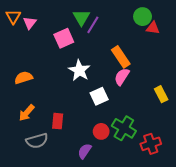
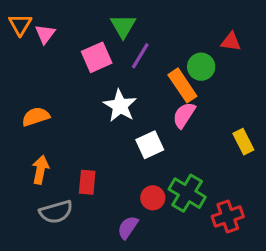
green circle: (143, 17) -> (201, 67), moved
purple line: (93, 25) -> (140, 56), moved
orange arrow: (27, 113) -> (40, 170), turned 150

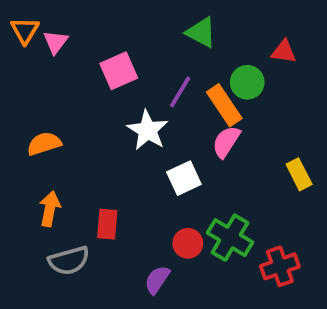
green triangle: (123, 26) -> (201, 32), moved, turned -32
purple line: (140, 56) -> (180, 92), moved

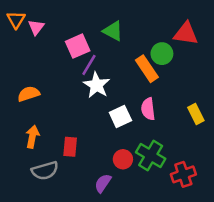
green triangle: (201, 32) -> (113, 31), moved
red triangle: (284, 52) -> (186, 33), size x1.5
purple line: (180, 92) -> (89, 65), moved
pink semicircle: (226, 142) -> (148, 109), moved, turned -40

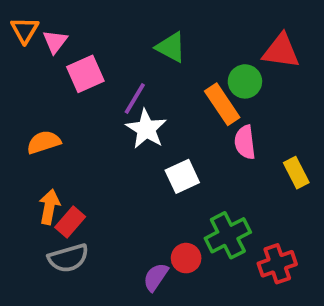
pink square: (78, 46) -> (85, 74), moved
pink semicircle: (148, 109) -> (245, 142), moved
red rectangle: (70, 147) -> (70, 222), moved, turned 36
green cross: (151, 155) -> (228, 235), turned 32
red circle: (123, 159) -> (186, 258), moved

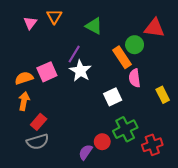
orange triangle: (25, 30) -> (54, 17), moved
pink square: (85, 74) -> (47, 72), moved
white square: (182, 176) -> (113, 97), moved
orange arrow: (49, 207) -> (24, 101), moved

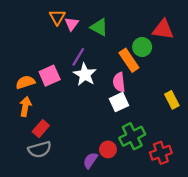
pink triangle: (30, 23) -> (72, 24), moved
pink semicircle: (135, 78) -> (119, 82), moved

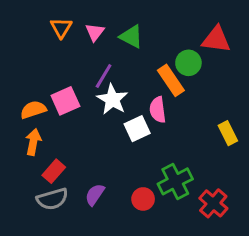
orange triangle: (57, 17) -> (61, 28), moved
white square: (119, 102) -> (137, 129), moved
red cross: (161, 153) -> (213, 203), turned -30
purple semicircle: (90, 160) -> (95, 195), moved

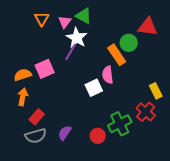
green triangle: (131, 36) -> (84, 16), moved
white star: (112, 99) -> (77, 38), moved
red cross: (213, 203) -> (146, 112), moved

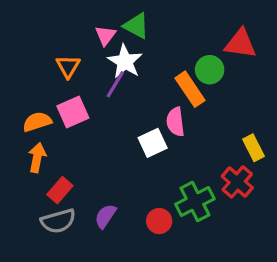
orange triangle: (42, 19) -> (68, 66), moved

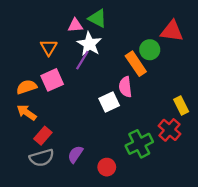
pink triangle: (105, 36) -> (75, 25), turned 49
orange arrow: (37, 158) -> (27, 112), turned -66
red circle: (159, 221) -> (107, 167), moved

